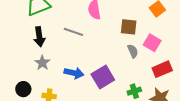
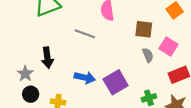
black arrow: (39, 37) -> (47, 58), moved
gray star: (42, 63) -> (25, 74), moved

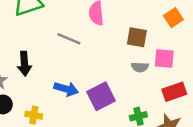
pink square: (169, 46) -> (164, 59), turned -30
gray semicircle: (148, 55) -> (140, 67), turned 112

